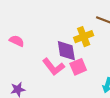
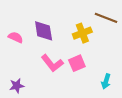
purple diamond: (66, 51) -> (44, 31), moved

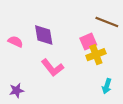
yellow cross: (82, 33) -> (96, 55), moved
pink square: (77, 63) -> (88, 42), moved

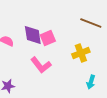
pink square: (88, 42) -> (48, 38), moved

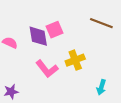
pink square: (48, 38) -> (55, 30), moved
yellow cross: (81, 53) -> (75, 60), moved

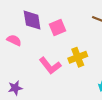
purple diamond: (38, 36) -> (32, 20), moved

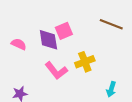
purple diamond: (32, 20) -> (48, 40), moved

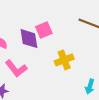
pink L-shape: (56, 71) -> (16, 68), moved

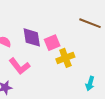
pink square: (44, 30) -> (52, 43), moved

